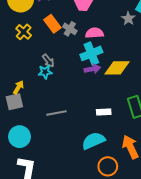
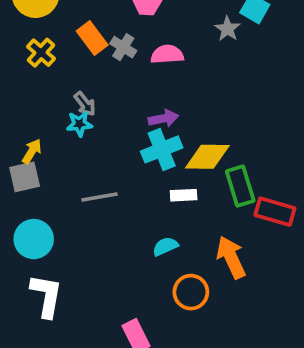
cyan cross: (91, 53) -> (162, 149), moved
yellow diamond: (117, 68) -> (207, 157), moved
cyan semicircle: (93, 141) -> (165, 246), size x0.6

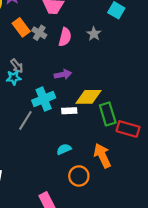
gray star: (227, 29) -> (94, 34), moved
pink semicircle: (167, 54) -> (65, 37), turned 108
cyan cross: (162, 149) -> (44, 99), moved
white rectangle: (184, 195) -> (69, 111), moved
gray line: (99, 197) -> (25, 120), turned -48

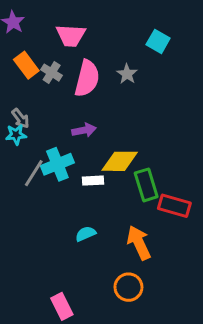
pink semicircle: (65, 37) -> (87, 78), size x1.4
gray line: (25, 120) -> (34, 173), moved
orange circle: (79, 176) -> (128, 287), moved

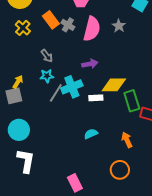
cyan star: (16, 135) -> (47, 76), moved
orange arrow: (139, 243) -> (127, 140), size x0.7

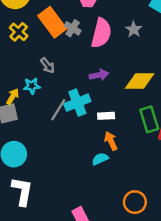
orange rectangle: (51, 20) -> (52, 22), size x1.4
cyan star: (47, 76) -> (32, 86), moved
yellow diamond: (114, 85) -> (140, 81), moved
orange arrow: (127, 140) -> (111, 141), moved

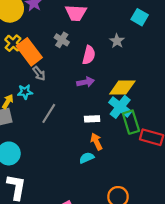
orange rectangle: (52, 22) -> (29, 52), moved
pink semicircle: (101, 33) -> (89, 55), moved, size x0.7
cyan cross: (77, 103) -> (120, 107), moved, turned -30

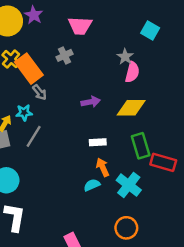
gray cross: (62, 40) -> (65, 55), turned 32
pink semicircle: (89, 55) -> (132, 72), moved
cyan cross: (120, 107) -> (129, 185), moved
gray line: (49, 113) -> (34, 136), moved

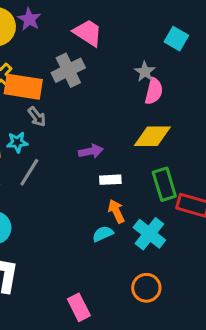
pink trapezoid: (80, 26) -> (88, 33), turned -150
gray cross: (65, 55) -> (68, 70), size x1.5
orange rectangle: (29, 69) -> (23, 87), turned -44
purple arrow: (91, 102) -> (91, 151), moved

